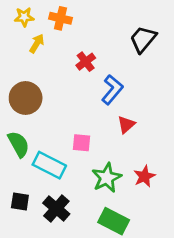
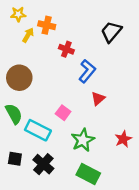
orange cross: (60, 18) -> (47, 25), moved
red cross: (86, 62) -> (66, 49), turned -32
pink square: (81, 143) -> (63, 113), turned 32
red star: (144, 176) -> (123, 139), moved

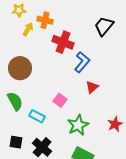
red cross: (66, 49) -> (63, 42), size x1.5
cyan rectangle: (38, 130) -> (37, 116), size x0.7

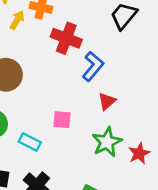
pink square: (60, 100) -> (62, 120), turned -32
green star: (78, 125) -> (107, 142), moved

